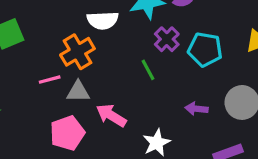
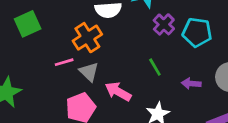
green line: (148, 70) -> (155, 67), moved
gray triangle: (78, 92) -> (89, 72), turned 45

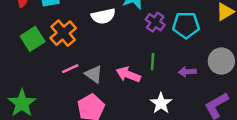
orange cross: (87, 38) -> (63, 33), moved
green line: (155, 67) -> (153, 62), turned 42
pink arrow: (118, 92) -> (128, 75), moved

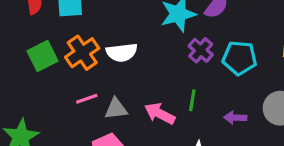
white semicircle: (103, 16) -> (122, 52), moved
gray triangle: (94, 74) -> (116, 109), turned -48

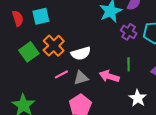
white semicircle: (122, 52) -> (81, 53), moved

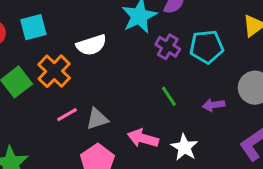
white semicircle: (81, 53) -> (91, 45), moved
green line: (129, 64) -> (169, 96), turned -32
pink arrow: (109, 76) -> (143, 138), moved

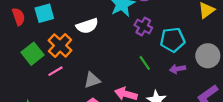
cyan pentagon: (207, 47) -> (173, 40), moved
pink line: (67, 115) -> (55, 71), moved

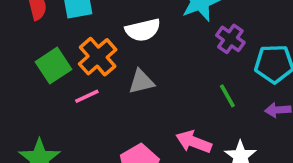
gray triangle: (92, 80) -> (141, 82), moved

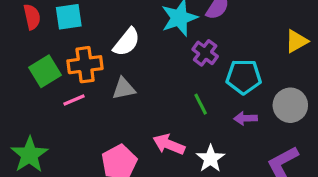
white semicircle: (143, 30) -> (127, 42), turned -40
orange cross: (98, 57) -> (85, 65), turned 32

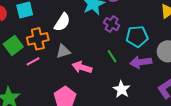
purple arrow: (246, 118) -> (141, 62), size x1.5
pink arrow: (169, 144) -> (82, 67), moved

